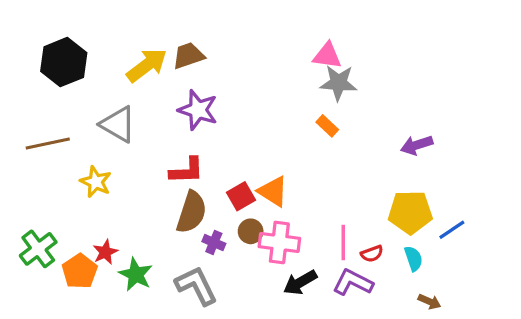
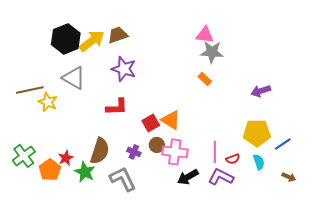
black hexagon: (64, 62) -> (66, 39), moved
yellow star: (96, 182) -> (48, 102), moved
brown semicircle: (192, 212) -> (100, 151), moved
brown arrow: (429, 302) -> (289, 177), moved

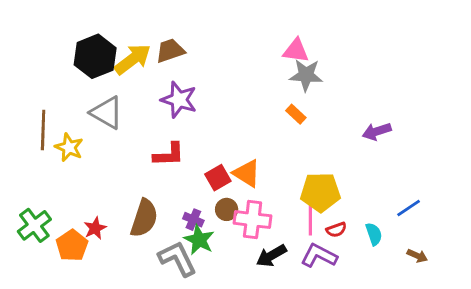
brown line: (30, 90) -> (43, 130), turned -76
yellow pentagon: (257, 133) -> (320, 192), moved
green star: (85, 172) -> (199, 240), moved

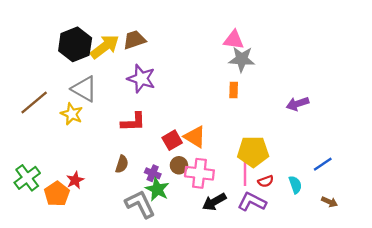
orange rectangle: (296, 114) -> (234, 90), turned 49
brown line: (43, 130) -> (34, 103), turned 48
yellow star: (69, 147) -> (72, 114), moved
brown semicircle: (144, 218) -> (122, 164), moved, size x0.6

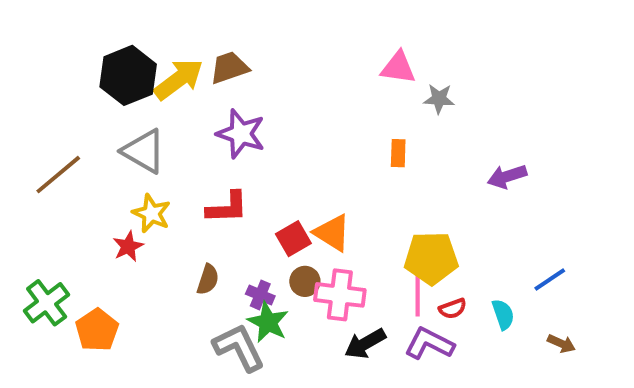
gray star: (242, 59) -> (439, 99), moved, size x0.7
yellow star: (72, 114) -> (151, 213), moved
red star: (75, 180) -> (128, 246), moved

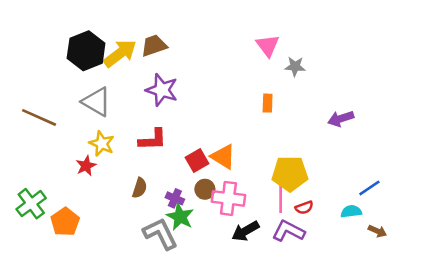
pink triangle: (398, 68) -> (268, 46), turned 45
brown line: (58, 175) -> (39, 117), turned 64
cyan semicircle: (503, 314) -> (351, 211), moved, turned -78

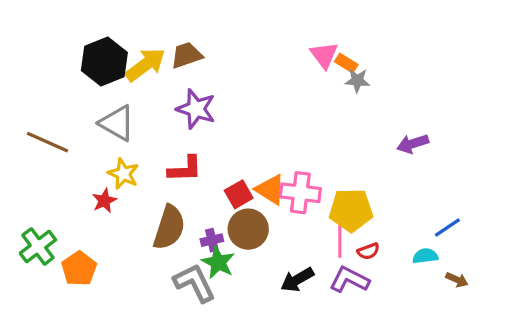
orange rectangle: (268, 103) -> (346, 63), moved, turned -60
brown semicircle: (140, 188) -> (169, 228), size x1.8
brown circle: (205, 189) -> (248, 229), size x1.6
purple cross: (175, 198) -> (212, 240), turned -36
pink cross: (228, 198) -> (300, 193), moved

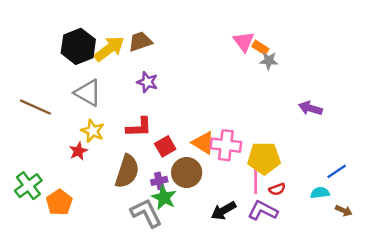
purple star: (196, 109) -> (147, 82), size x0.7
purple arrow: (413, 144) -> (310, 108), turned 35
red square: (239, 194) -> (165, 146), moved

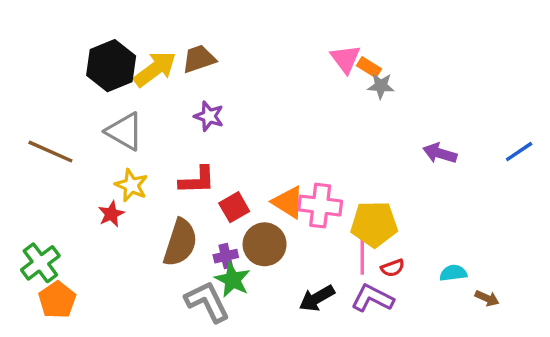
blue line: (337, 171) -> (519, 152), moved
orange pentagon: (59, 202) -> (57, 300), moved

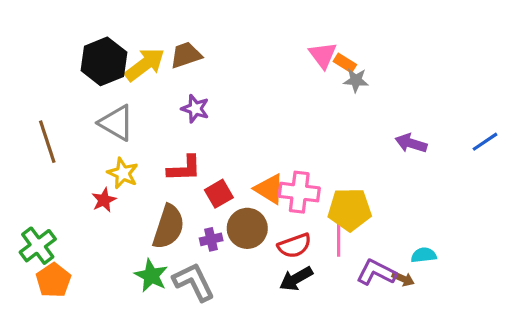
brown line: (50, 152) -> (47, 142), turned 48
red semicircle: (393, 268) -> (294, 246), moved, size x1.5
green star: (233, 280) -> (151, 276), moved
purple L-shape: (372, 298) -> (376, 272), moved
brown arrow: (487, 298) -> (403, 279), moved

